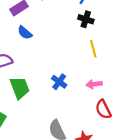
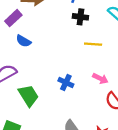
yellow line: (93, 49) -> (93, 44), turned -60
pink arrow: (94, 84) -> (100, 79), turned -136

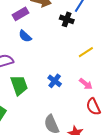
black cross: (80, 17) -> (67, 19), moved
yellow line: (93, 44) -> (86, 52), turned -49

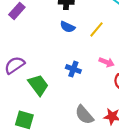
blue semicircle: (25, 36) -> (68, 27), moved

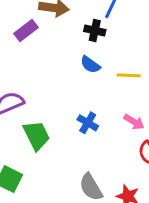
yellow line: (96, 29) -> (129, 75), turned 42

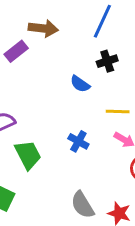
black cross: (95, 31) -> (107, 61), moved, turned -30
yellow line: (129, 75) -> (118, 112), moved

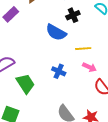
blue semicircle: (80, 84) -> (56, 32), size x1.5

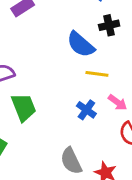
yellow line: (83, 49) -> (97, 74), moved
blue cross: (59, 71) -> (86, 110), moved

